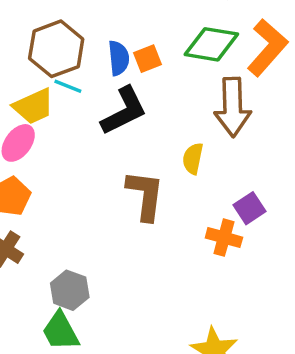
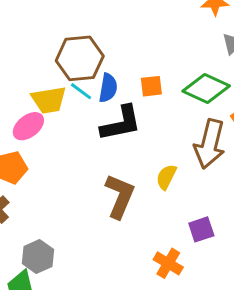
blue semicircle: (119, 58) -> (108, 88), moved
orange cross: (224, 238) -> (168, 263), moved

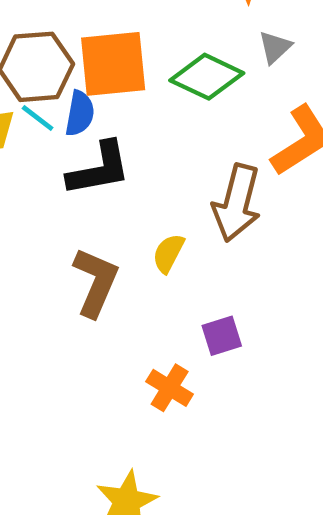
orange square: (151, 86) -> (113, 64), moved, size x2.0
green diamond: (206, 89) -> (207, 77), moved

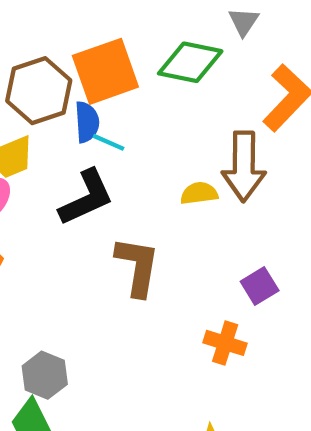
cyan line: (38, 118) -> (108, 142), moved
black L-shape: (99, 169) -> (86, 198), moved
yellow semicircle: (168, 253) -> (199, 193), moved, turned 69

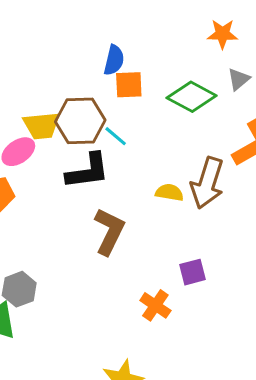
orange square: (105, 71) -> (129, 85), size x0.6
brown hexagon: (39, 91) -> (80, 121), moved
blue semicircle: (87, 122) -> (114, 60), moved

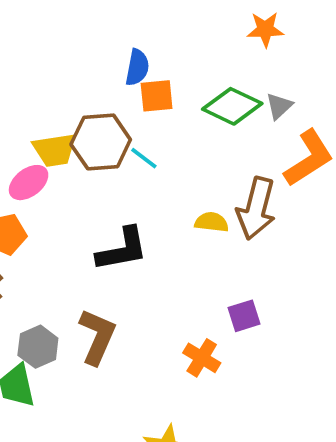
gray triangle: (239, 79) -> (279, 106), moved
black L-shape: (88, 171) -> (122, 249), moved
brown L-shape: (109, 231) -> (97, 337), moved

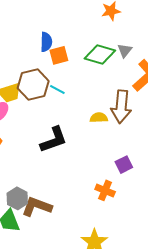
brown L-shape: (97, 337) -> (37, 207), moved, turned -84

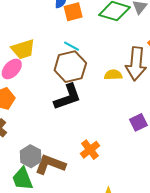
brown hexagon: (33, 85) -> (70, 67), moved
orange cross: (105, 190) -> (90, 150), moved, turned 30

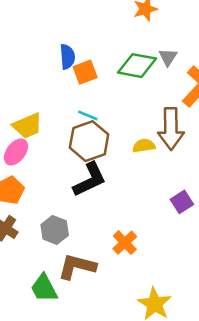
gray hexagon: (31, 156) -> (55, 230), moved

